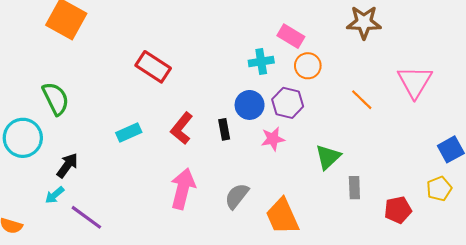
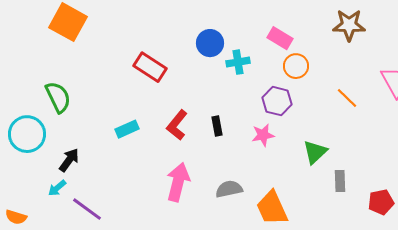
cyan cross: (261, 62) -> (238, 62), moved
blue circle: (250, 105) -> (210, 43), moved
gray semicircle: (237, 196) -> (229, 189), turned 40

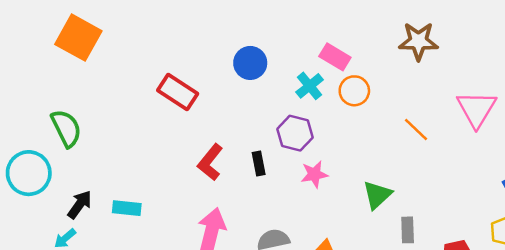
cyan cross: (238, 62) -> (310, 86), moved, turned -30
purple hexagon: (277, 101) -> (295, 133), moved
cyan rectangle: (127, 129) -> (127, 208), moved, turned 30

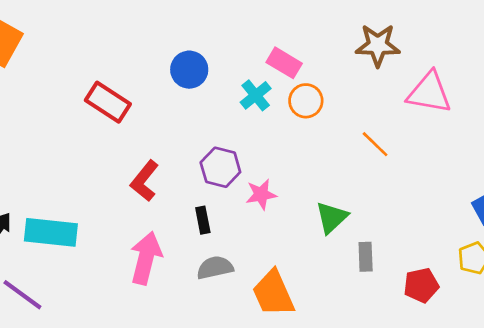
pink triangle: (477, 109) -> (429, 93), moved, turned -51
purple hexagon: (295, 133) -> (220, 167), moved
black rectangle: (259, 163) -> (203, 220), moved
cyan rectangle: (127, 208) -> (51, 232), size x1.6

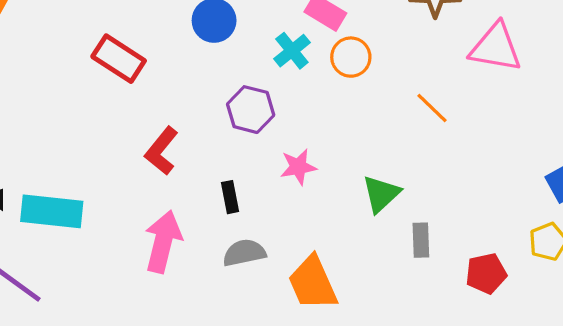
purple hexagon: (220, 167) -> (251, 110), moved

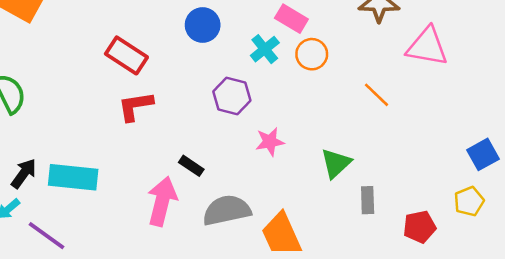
red L-shape: (162, 151) -> (135, 106), moved, turned 42
black rectangle: (230, 197) -> (191, 166), moved, turned -45
gray semicircle: (244, 253) -> (227, 210), size x1.4

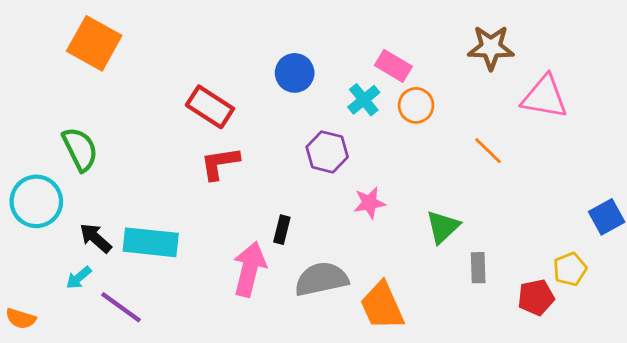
black rectangle: (191, 166) -> (282, 230), turned 70
black arrow: (24, 173) -> (96, 238), turned -84
yellow pentagon: (469, 201) -> (570, 269), moved

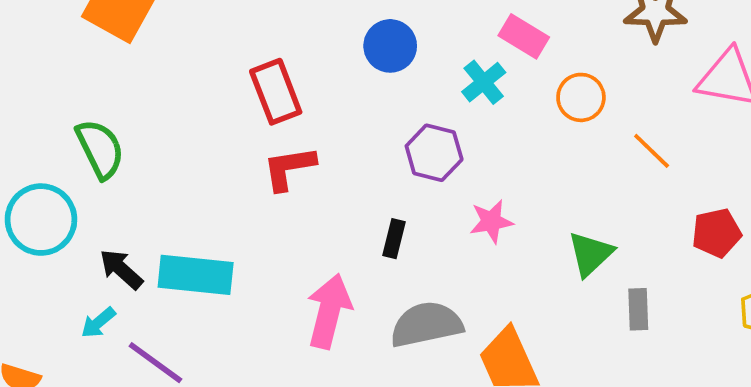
orange circle: (416, 105) -> (581, 97), moved
red rectangle: (210, 107) -> (276, 92), turned 36
black rectangle: (282, 230) -> (394, 239), moved
red pentagon: (536, 297) -> (716, 233), moved

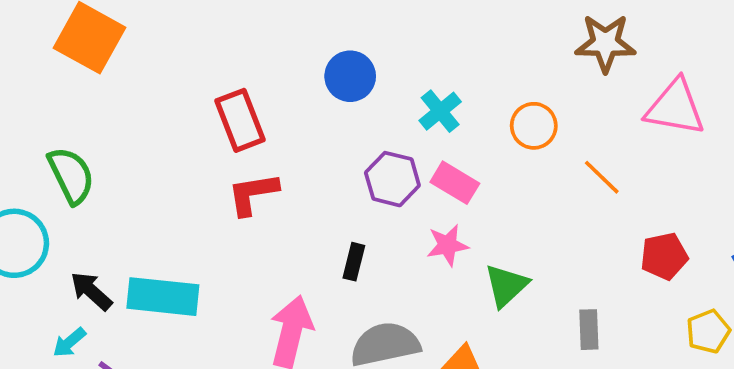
pink rectangle: (524, 36) -> (455, 183), moved
green triangle: (591, 254) -> (506, 286), moved

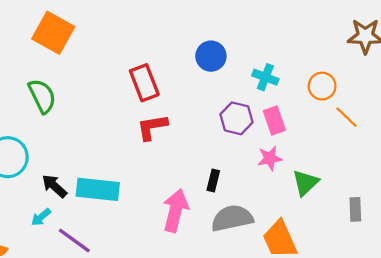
cyan cross: (440, 111) -> (265, 77), turned -30
green semicircle: (71, 175) -> (42, 96), moved
orange line: (602, 177) -> (346, 117), moved
pink rectangle: (455, 183) -> (274, 121), turned 40
black rectangle: (354, 262) -> (213, 180), moved

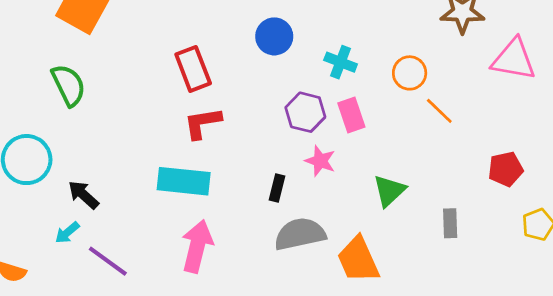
pink star: (270, 158) -> (320, 161), moved, turned 30
cyan rectangle: (98, 189) -> (184, 181), moved
pink arrow: (175, 210) -> (197, 246), moved

